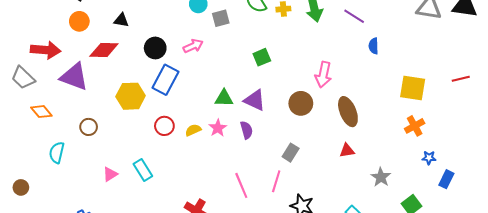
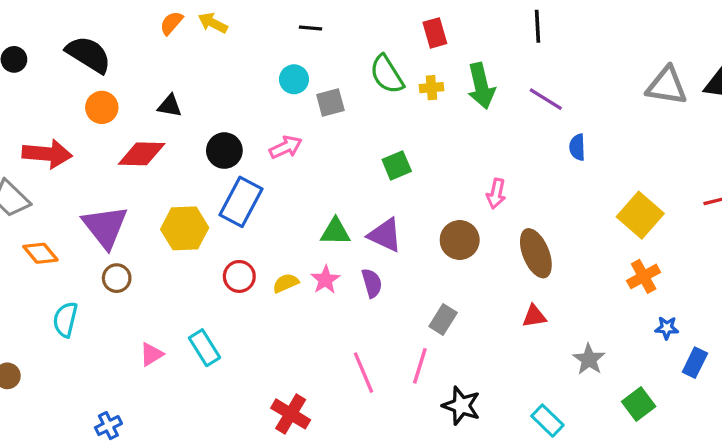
pink arrow: (323, 75) -> (496, 194), size x0.7
purple triangle: (74, 77) -> (105, 227), moved, turned 32
yellow square: (413, 88) -> (640, 215), turned 32

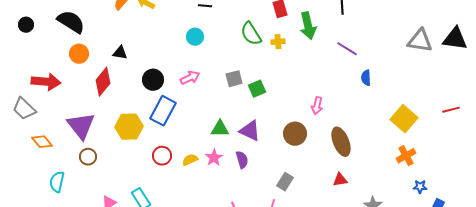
green arrow: (481, 86) -> (308, 26), moved
gray square: (330, 102) -> (234, 79), moved
red diamond: (142, 154) -> (103, 82), turned -52

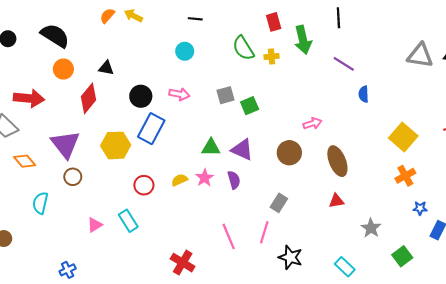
pink arrow: (190, 78) -> (179, 94), turned 36
pink arrow: (317, 106) -> (312, 123), turned -120
red circle: (162, 156) -> (144, 185), moved

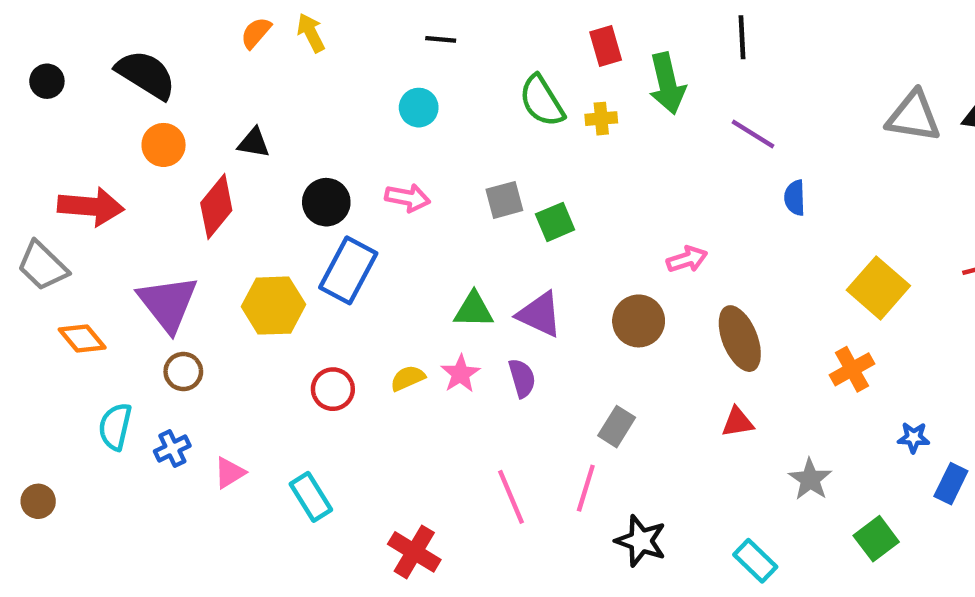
yellow arrow: (133, 16) -> (311, 33), turned 36
orange cross: (405, 176) -> (852, 369), moved
cyan rectangle: (128, 221) -> (311, 497), moved
blue cross: (68, 270) -> (172, 449), moved

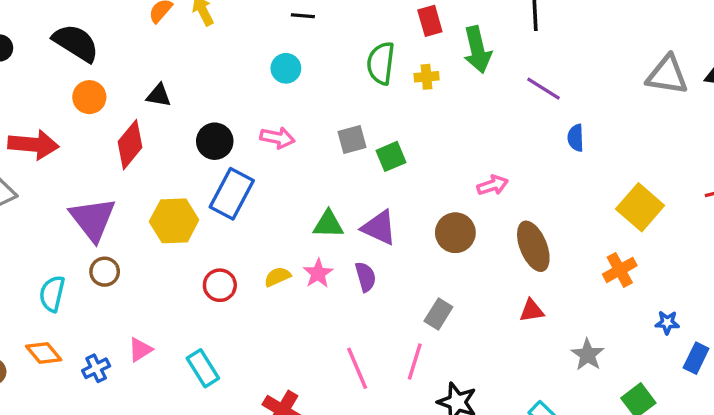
green semicircle: (542, 101) -> (381, 63), turned 39
orange diamond: (82, 339) -> (44, 353), moved
cyan semicircle: (115, 427) -> (52, 294), moved
blue cross: (172, 449) -> (96, 368), moved

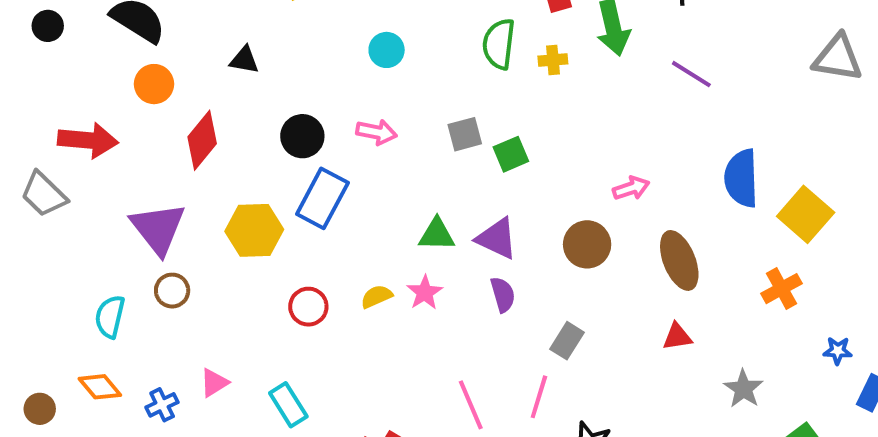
black triangle: (159, 95) -> (244, 60), moved
blue semicircle: (576, 138) -> (741, 178), moved, size x1.8
purple semicircle: (366, 277) -> (503, 295), moved

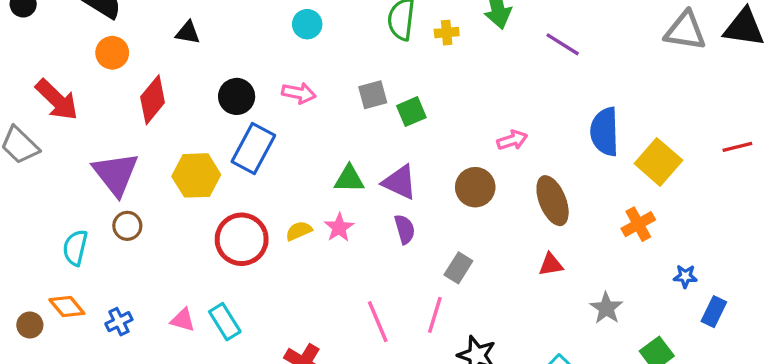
red arrow: (88, 140) -> (57, 100), turned 39
red circle: (308, 307) -> (242, 239), size x1.6
pink triangle: (214, 383) -> (183, 320), moved, turned 48
brown circle: (40, 409) -> (30, 325), moved

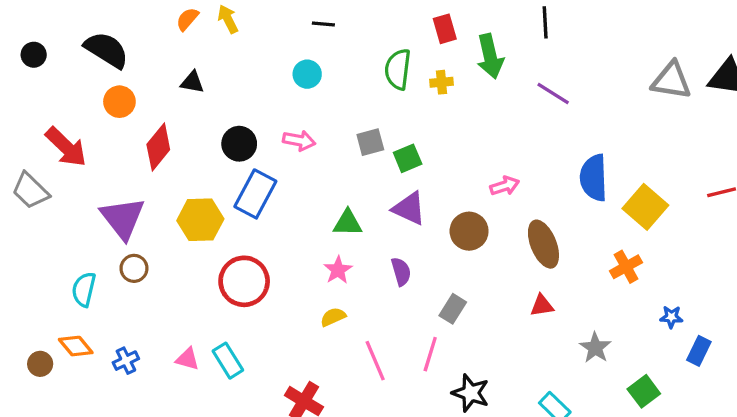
purple triangle: (400, 182) -> (409, 208), moved
yellow semicircle: (299, 231) -> (333, 317), moved

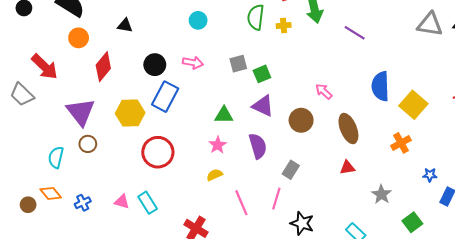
pink arrow: (505, 186) -> (324, 91), turned -120
purple semicircle: (401, 272) -> (258, 146), size x1.4

